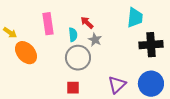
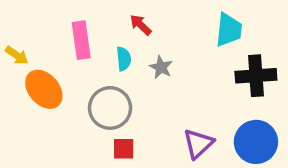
red arrow: (87, 23) -> (141, 25), moved
gray circle: (78, 58) -> (110, 108), moved

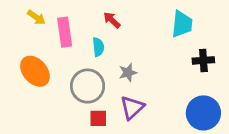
yellow arrow: (17, 55) -> (36, 17), moved
gray star: (161, 67) -> (128, 73), moved, turned 30
black cross: (256, 76) -> (203, 60), size x0.7
purple triangle: (198, 144) -> (132, 108), moved

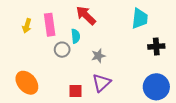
yellow arrow: (36, 17) -> (27, 26), moved, turned 72
red arrow: (112, 20) -> (86, 15), size x1.5
orange ellipse: (35, 71) -> (27, 83), moved
gray circle: (88, 86) -> (62, 50), moved, size x0.6

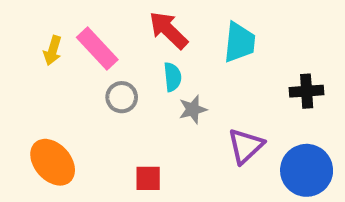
cyan trapezoid: (140, 19) -> (240, 42), moved
pink rectangle: (50, 25) -> (97, 48), turned -35
cyan semicircle: (76, 36) -> (172, 77), moved
purple triangle: (101, 83) -> (246, 146), moved

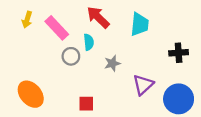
yellow arrow: (53, 50) -> (27, 20), moved
cyan semicircle: (172, 77) -> (89, 42), moved

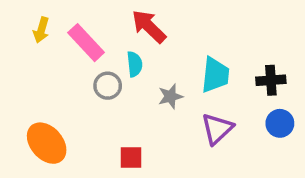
cyan trapezoid: (140, 24) -> (215, 75), moved
blue circle: (179, 99) -> (280, 123), moved, size x0.6

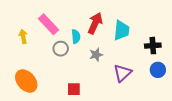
red arrow: (149, 26) -> (95, 23), moved, turned 70
yellow arrow: (41, 30) -> (23, 36), moved, turned 152
cyan trapezoid: (215, 75) -> (121, 30), moved

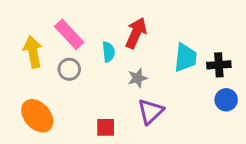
cyan trapezoid: (121, 30) -> (185, 58), moved
yellow arrow: (23, 36) -> (33, 52), size x1.5
gray circle: (61, 49) -> (69, 69), moved
purple triangle: (122, 73) -> (151, 111), moved

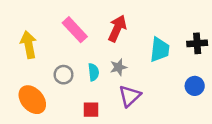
pink rectangle: (69, 34) -> (75, 30), moved
cyan semicircle: (108, 52) -> (93, 72), moved
black cross: (219, 65) -> (197, 43), moved
gray circle: (69, 69) -> (64, 75), moved

